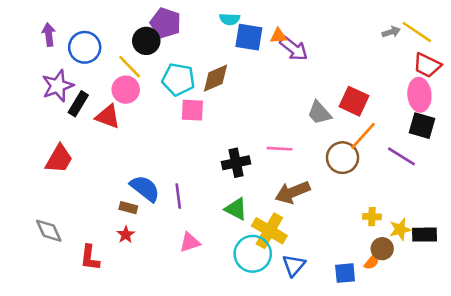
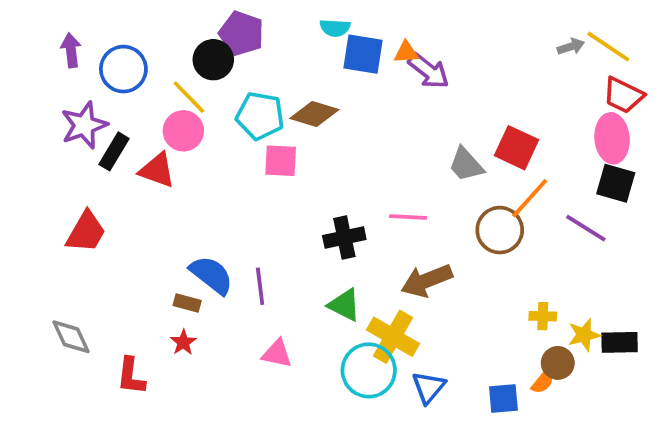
brown diamond: (215, 78) -> (314, 114), turned 40
pink triangle: (190, 242) -> (277, 354), turned 30

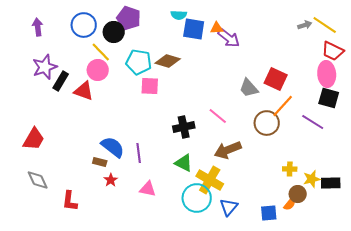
blue circle: (123, 69) -> (84, 25), moved
pink line: (408, 217) -> (218, 116), turned 36
red trapezoid: (86, 232) -> (34, 139), moved
red star: (183, 342) -> (111, 180), moved

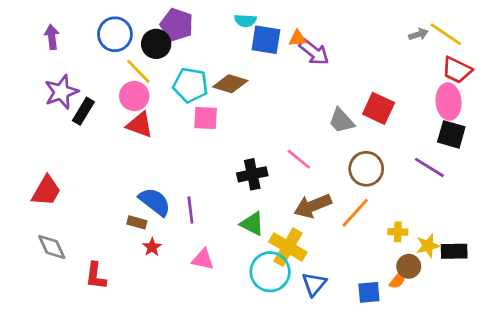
red triangle: (84, 91) -> (140, 125), moved
orange line: (283, 106) -> (355, 213), moved

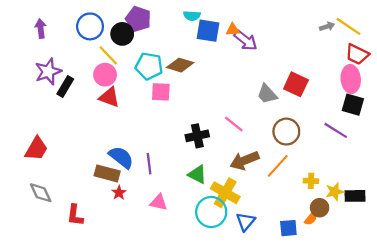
brown rectangle: (137, 222) -> (107, 173), size x1.6

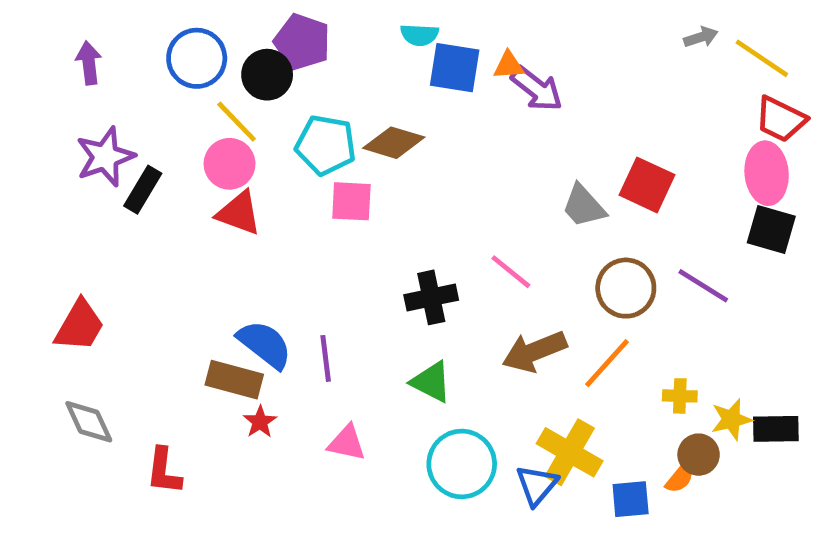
gray arrow: (327, 26) -> (701, 37), moved
purple line: (336, 130) -> (703, 286), moved
yellow cross: (225, 193) -> (570, 452), moved

